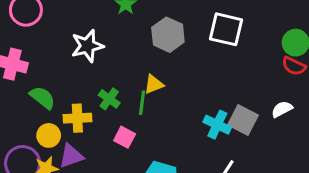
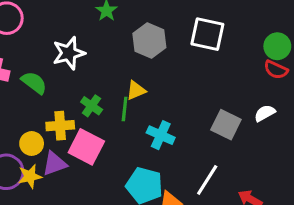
green semicircle: (43, 98) -> (34, 83), moved
cyan cross: (217, 125) -> (161, 135), moved
pink square: (125, 137) -> (86, 147), moved, size x1.6

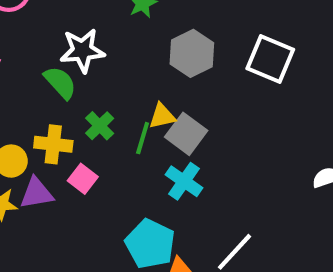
green semicircle: (34, 83) -> (60, 83), moved
gray square: (226, 125) -> (186, 134), moved
pink square: (86, 147) -> (83, 179), size x0.6

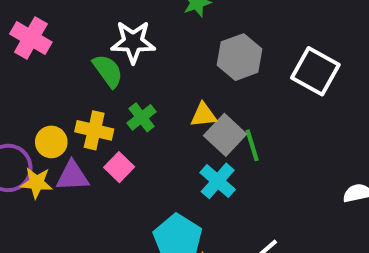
green line: (143, 138) -> (252, 145), moved, turned -40

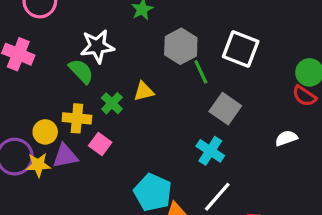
yellow triangle: (204, 115) -> (144, 91), moved
gray square: (225, 135) -> (225, 109), moved
green line: (252, 145) -> (201, 72), moved
cyan cross: (218, 181) -> (210, 151), moved

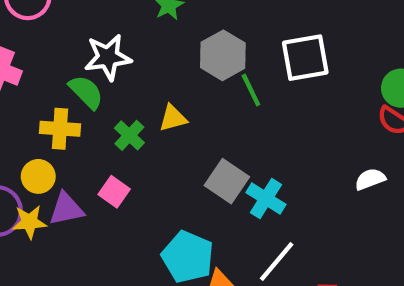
white square: (241, 49) -> (305, 58), turned -30
gray square: (225, 109) -> (227, 181), moved
yellow cross: (77, 118) -> (60, 129), moved

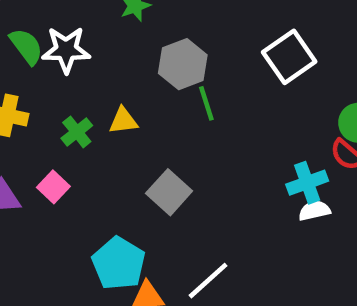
white square: (305, 58) -> (289, 57), moved, turned -33
green semicircle: (86, 92) -> (26, 46), moved
cyan cross: (266, 199) -> (307, 183), moved, turned 30

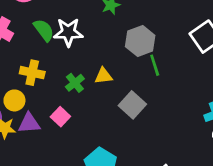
gray square: (169, 192) -> (132, 105), moved

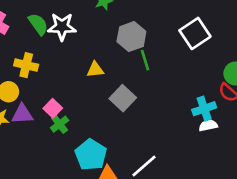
green cross: (75, 83) -> (60, 124), moved

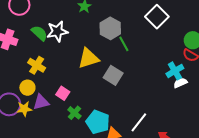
yellow cross: (26, 65) -> (37, 65), turned 30
yellow triangle: (95, 70) -> (88, 58), size x1.6
green cross: (60, 124) -> (74, 113), moved

